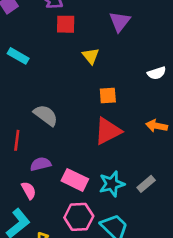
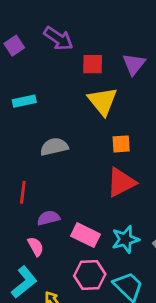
red square: (66, 24) -> (93, 64), moved
cyan rectangle: (18, 56) -> (24, 101), turned -42
yellow triangle: (91, 56) -> (103, 101), size x1.6
gray semicircle: (46, 115) -> (54, 147), moved, turned -50

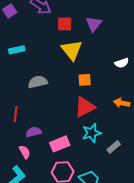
pink rectangle: (85, 235) -> (60, 144), turned -48
cyan star: (125, 239) -> (92, 133), moved

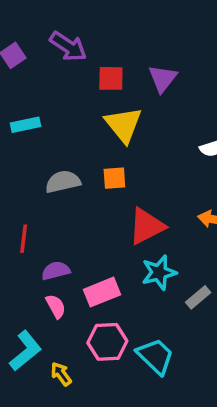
orange square: (85, 80) -> (114, 178), moved
pink semicircle: (25, 152) -> (56, 306), moved

